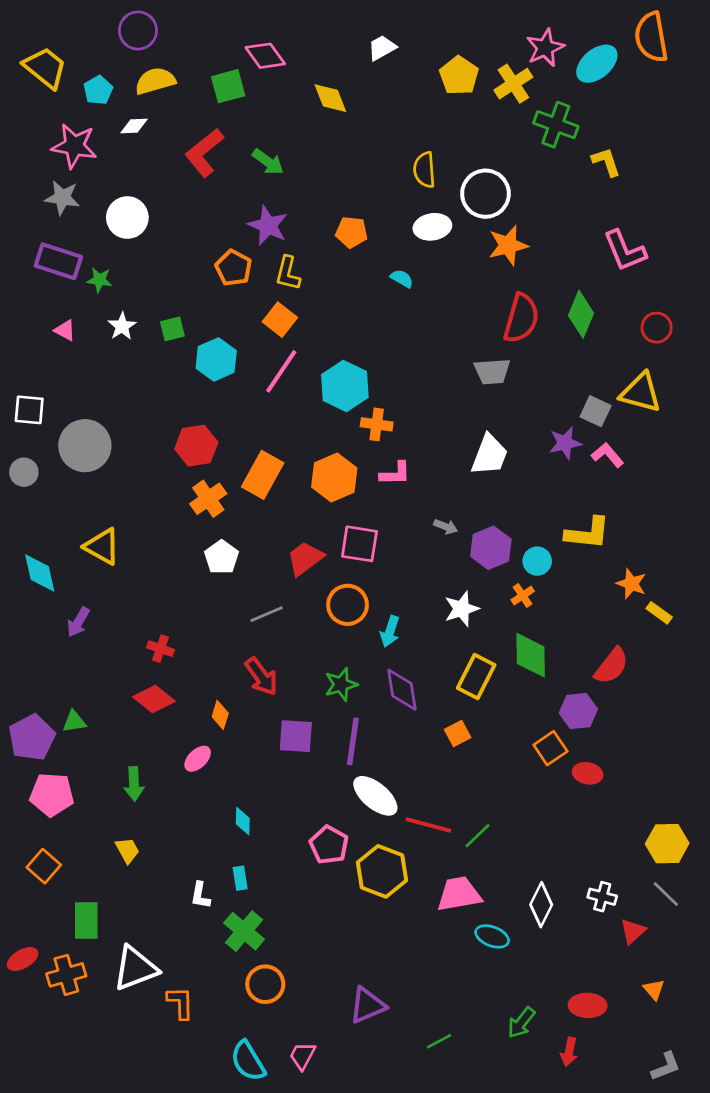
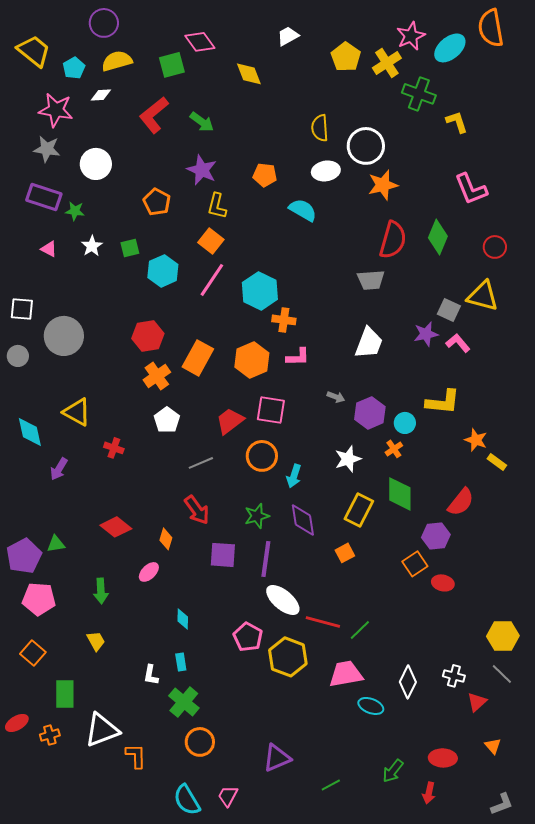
orange pentagon: (233, 268) -> (157, 202), moved
cyan semicircle: (402, 279) -> (303, 210), size x1.6
red cross: (160, 649) -> (114, 448), moved
orange cross: (66, 975) -> (50, 735), size x0.7

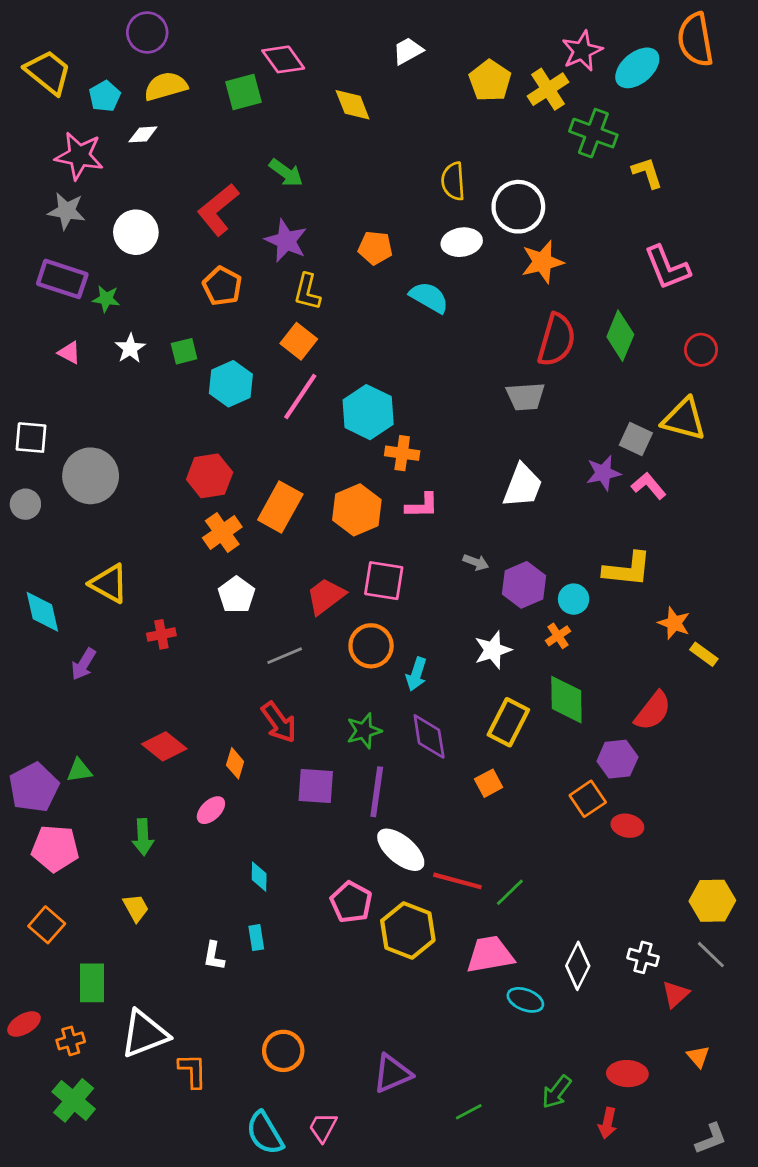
red L-shape: (154, 115) -> (218, 210), moved
red cross: (114, 448) -> (161, 634), turned -30
green cross: (184, 702) -> (74, 1100), moved

